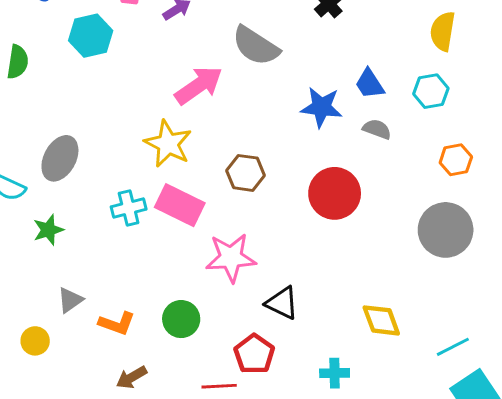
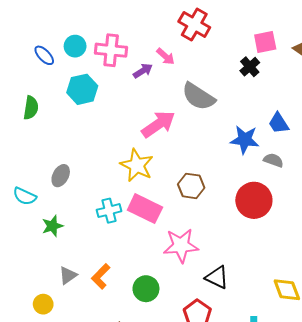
gray semicircle: (377, 129) -> (273, 160), moved
gray ellipse: (60, 158) -> (61, 176), size x0.7
orange L-shape: (117, 323) -> (101, 276), moved, turned 115

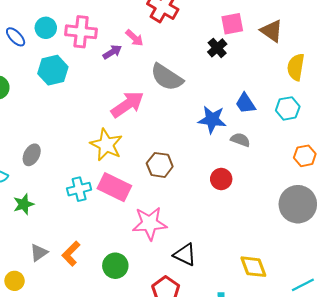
red circle: (254, 200) -> (221, 179), size x0.6

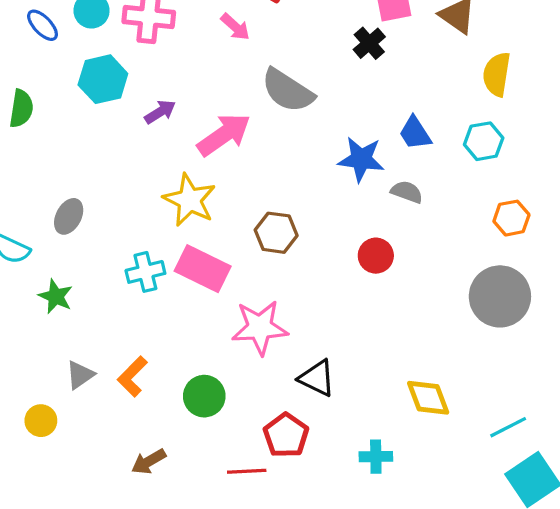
purple arrow: (112, 52) -> (160, 112), moved
green star: (24, 204) -> (56, 296), turned -30

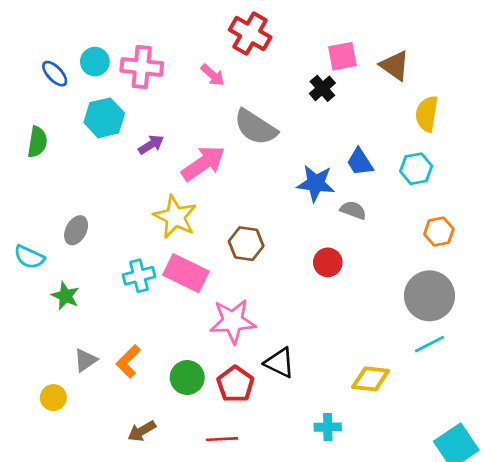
yellow diamond: (428, 398) -> (371, 379), turned -63
cyan line: (508, 427) -> (429, 344), moved
red pentagon: (286, 435) -> (235, 384), moved

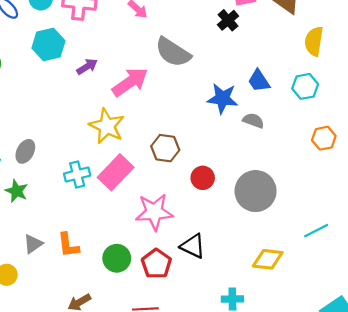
gray ellipse: (76, 230) -> (25, 151), moved
red circle: (328, 262) -> (203, 178), moved
pink rectangle: (186, 273) -> (116, 172), turned -72
gray circle: (429, 296) -> (256, 191), moved
orange L-shape: (128, 361) -> (68, 245), turned -52

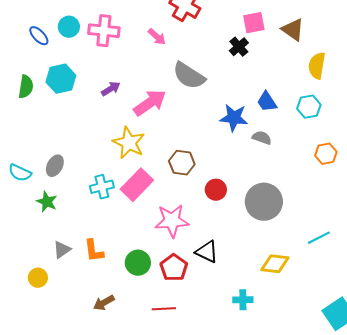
cyan hexagon: (48, 45) -> (61, 79), moved

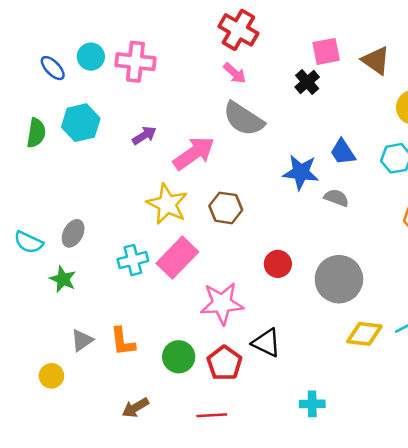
pink arrow: (157, 37) -> (235, 73), moved
brown hexagon: (182, 163) -> (226, 208), moved
yellow diamond: (275, 264) -> (364, 334), moved

